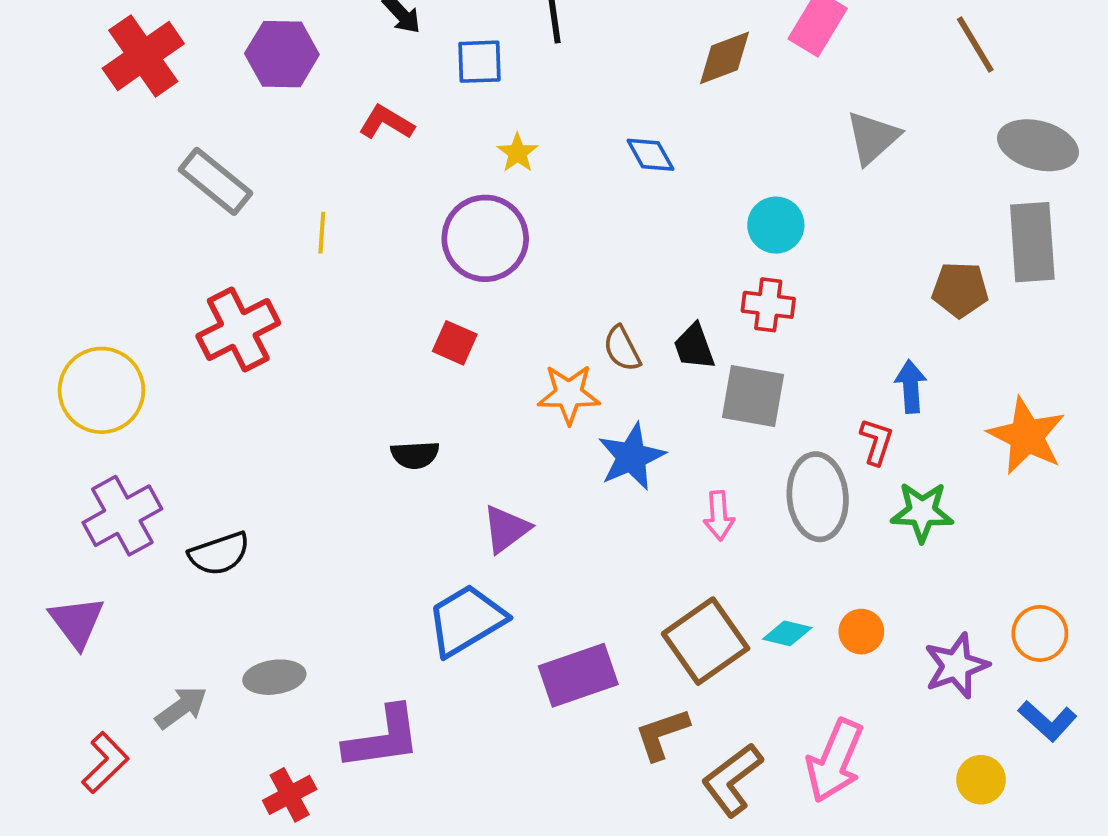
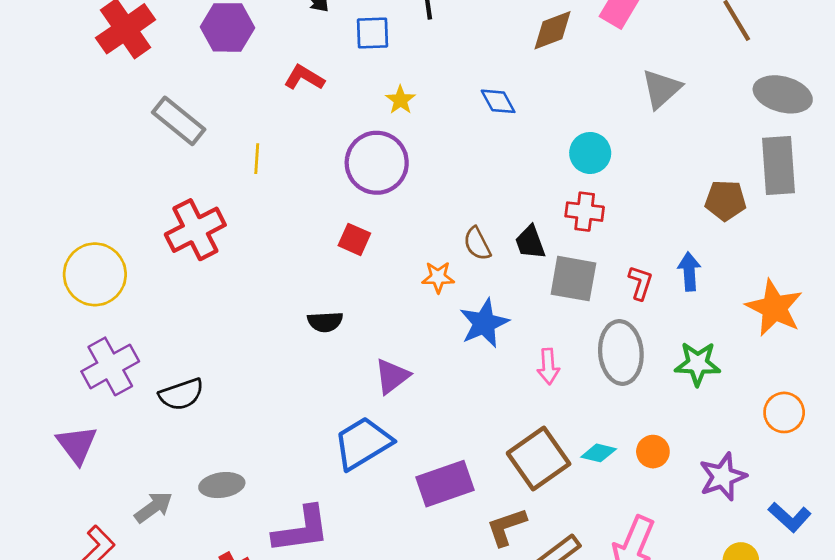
orange star: (569, 394) -> (438, 277), size x0.7
red L-shape: (877, 442) -> (640, 283), moved
orange circle: (1040, 633) -> (784, 412), moved

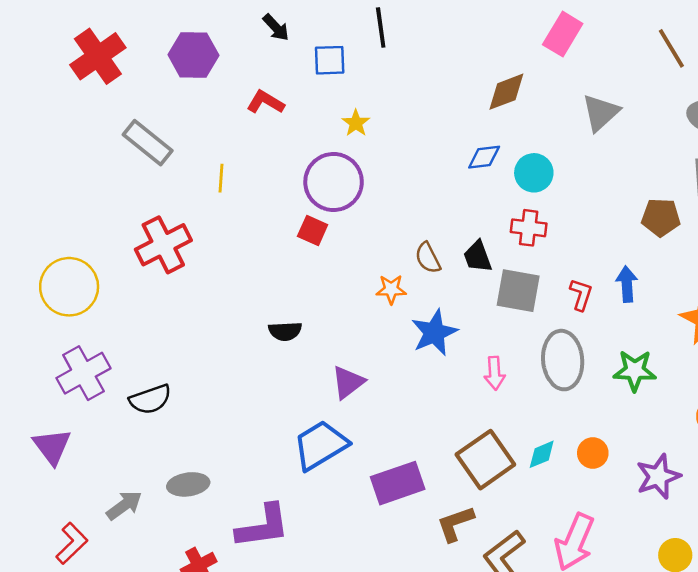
brown diamond: (552, 30) -> (506, 92), moved
blue diamond: (498, 101) -> (484, 157), moved, turned -68
red square: (354, 239) -> (313, 230), moved
cyan diamond: (599, 453) -> (542, 454), turned -36

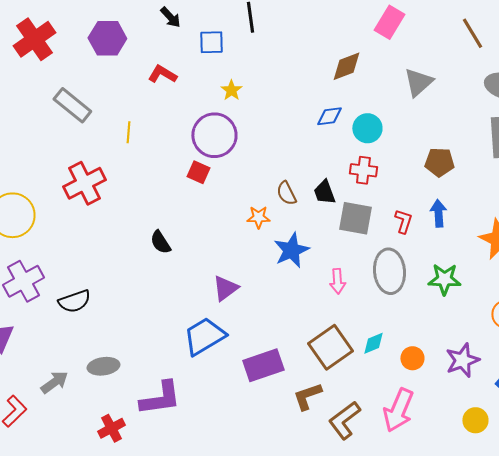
brown pentagon: (661, 217) -> (439, 162), moved
black semicircle: (285, 331) -> (160, 242), moved, turned 60
orange circle: (593, 453) -> (412, 358), moved

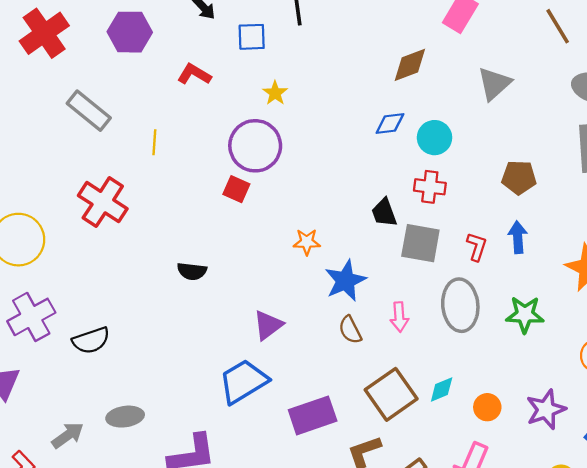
red cross: (84, 183) -> (103, 202), turned -30
brown semicircle: (286, 193) -> (350, 330), moved
black semicircle: (160, 242) -> (192, 271), turned -50

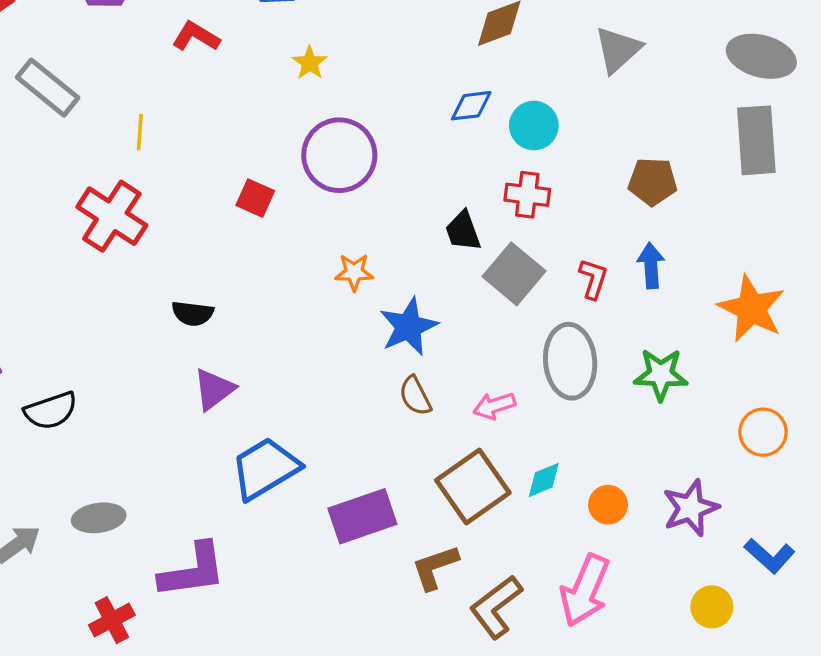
purple circle: (255, 146) -> (339, 155), moved
red cross: (103, 202) -> (112, 216), moved
gray square: (420, 243) -> (514, 274), turned 30
pink arrow: (399, 317) -> (494, 406), moved, turned 76
purple triangle: (268, 325) -> (214, 389), moved

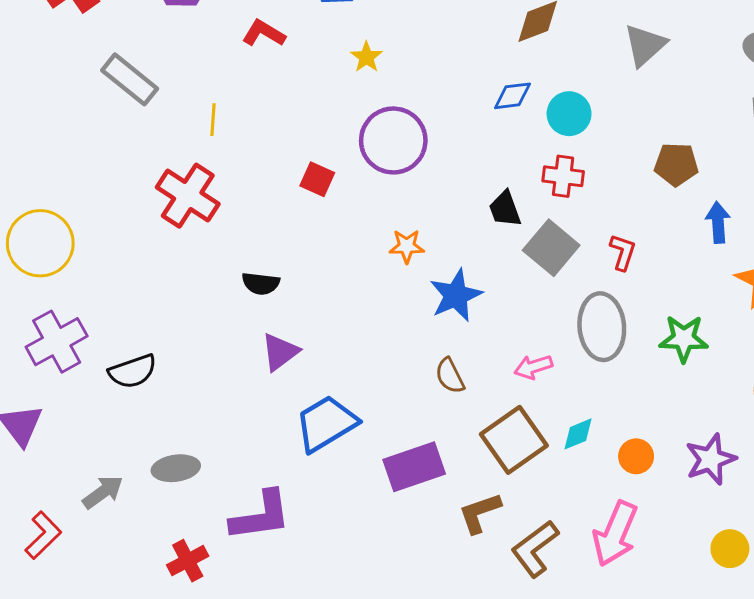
blue arrow: (651, 266) -> (718, 222), moved
brown semicircle: (415, 396) -> (450, 376), moved

